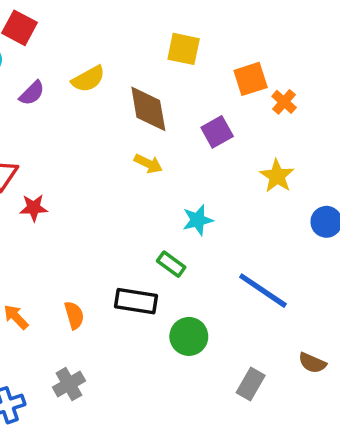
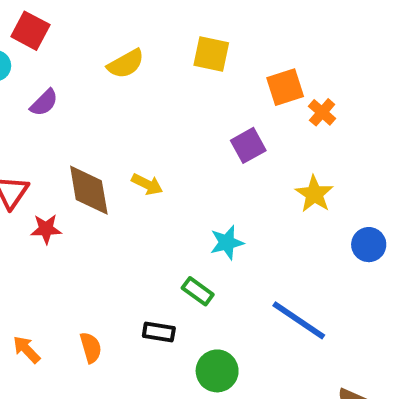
yellow semicircle: (88, 79) -> (126, 64), moved
brown diamond: (148, 109) -> (89, 190), moved
yellow arrow: (148, 164) -> (147, 184), moved
black rectangle: (136, 301) -> (159, 332), size x0.7

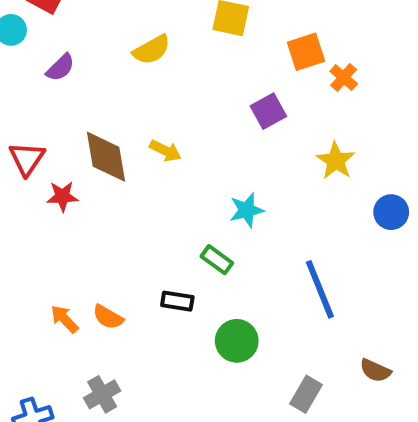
yellow semicircle: (126, 64) -> (152, 50), moved
blue line: (299, 320) -> (320, 289), turned 34
orange semicircle: (91, 348) -> (108, 317), turned 136
orange arrow: (27, 350) -> (64, 319), moved

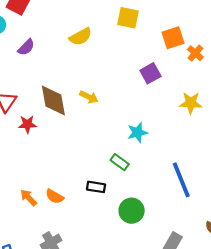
yellow star: (336, 161) -> (191, 103), turned -30

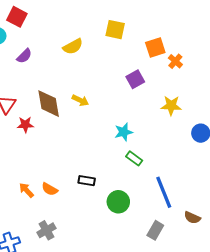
green rectangle: (120, 162) -> (134, 158), moved
blue line: (181, 180) -> (164, 192), moved

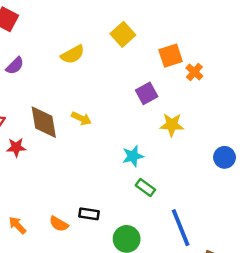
yellow square: (115, 30) -> (123, 34), turned 36
yellow star: (171, 106) -> (172, 125), moved
orange semicircle: (50, 189) -> (59, 224), moved

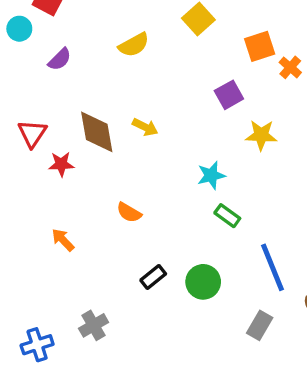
black rectangle: (89, 214) -> (153, 277), moved, turned -48
orange semicircle: (59, 224) -> (129, 213), moved
orange arrow: (17, 225) -> (63, 240), moved

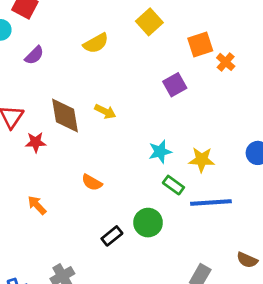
yellow star: (261, 135) -> (202, 160), moved
blue line: (272, 267) -> (211, 202), moved, turned -72
green circle: (203, 282) -> (148, 223), moved

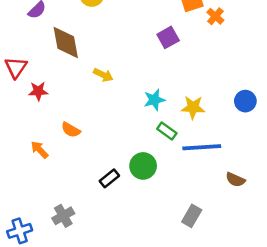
yellow arrow: (105, 111) -> (103, 75), moved
brown diamond: (65, 115) -> (66, 42), moved
orange semicircle: (92, 182) -> (71, 130), moved
brown semicircle: (247, 260) -> (235, 180), moved

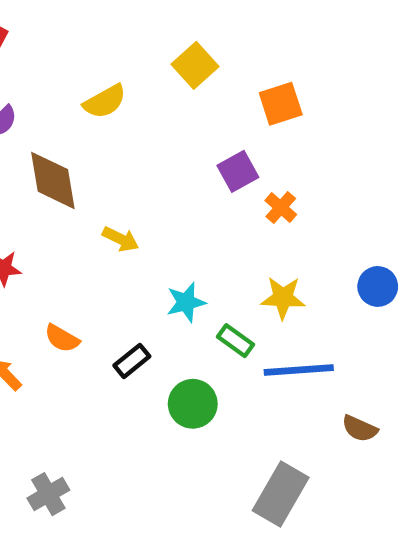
orange cross: (215, 16) -> (281, 208), moved
cyan star: (154, 100) -> (186, 302), moved
black rectangle: (109, 178) -> (132, 361), moved
gray rectangle: (192, 216) -> (281, 494), size x1.5

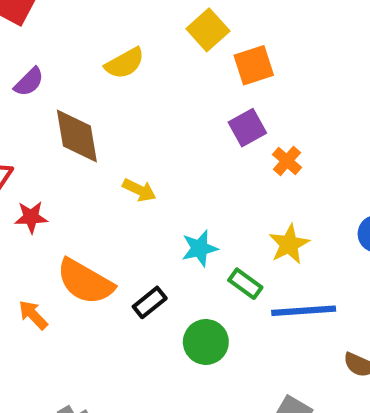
orange square: (281, 104) -> (254, 65), moved
yellow star: (283, 298) -> (289, 244), turned -30
orange semicircle: (62, 338) -> (85, 282), size x1.8

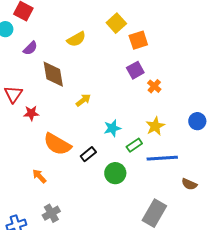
yellow arrow: (139, 190) -> (83, 100), turned -63
green rectangle: (245, 284) -> (134, 145), turned -70
orange arrow: (33, 315) -> (39, 176), moved

